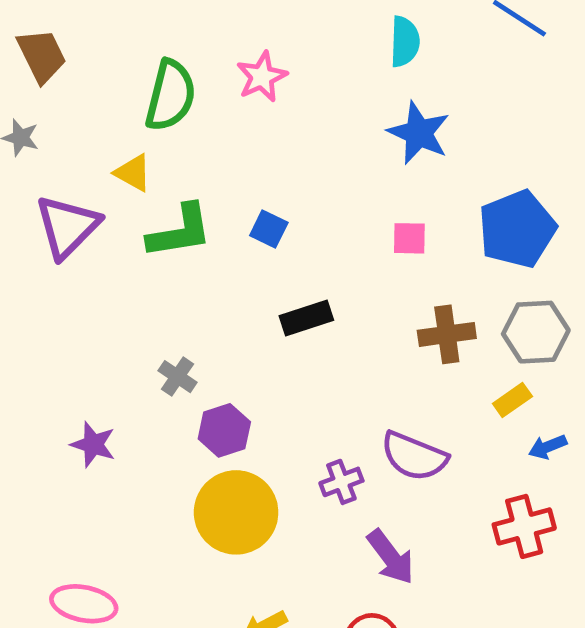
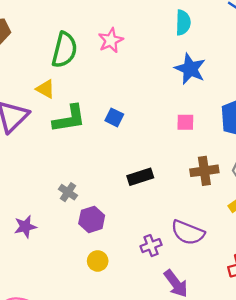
black rectangle: (306, 318) -> (140, 177), moved
purple star: (93, 444) -> (25, 227), turned -30
yellow circle: (236, 512) -> (98, 261), size x0.5

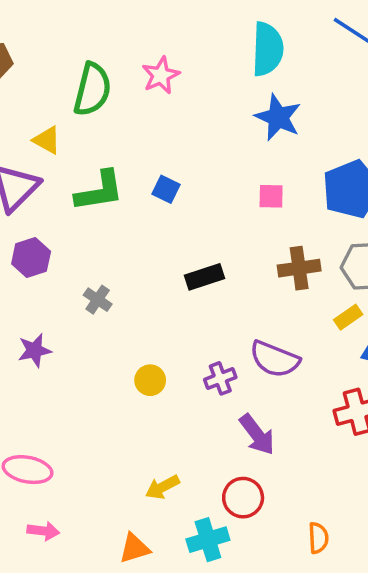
cyan semicircle: (183, 23) -> (268, 49), size x1.4
yellow triangle: (45, 89) -> (47, 140), moved
purple hexagon: (92, 219) -> (31, 258), moved
yellow circle: (98, 261) -> (150, 380), moved

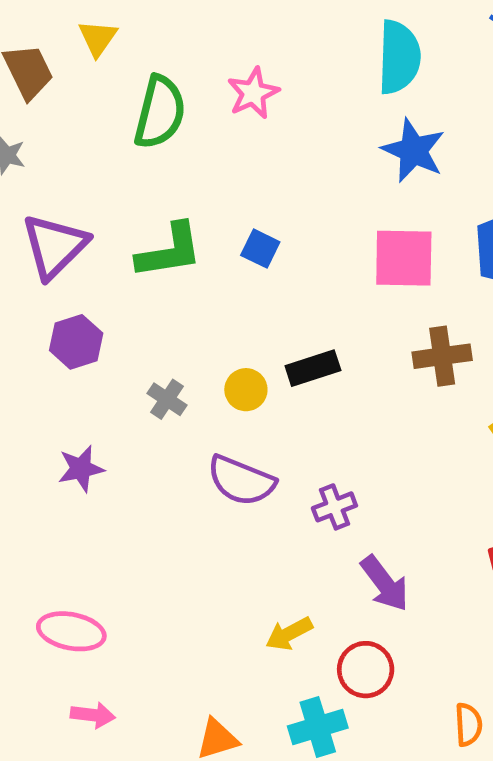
yellow triangle: (47, 140) -> (98, 38), moved, turned 36
pink square: (271, 196) -> (404, 258), size x1.8
purple semicircle: (275, 359) -> (241, 481), moved
yellow circle: (150, 380) -> (246, 390), moved
yellow arrow: (162, 487) -> (289, 634), moved

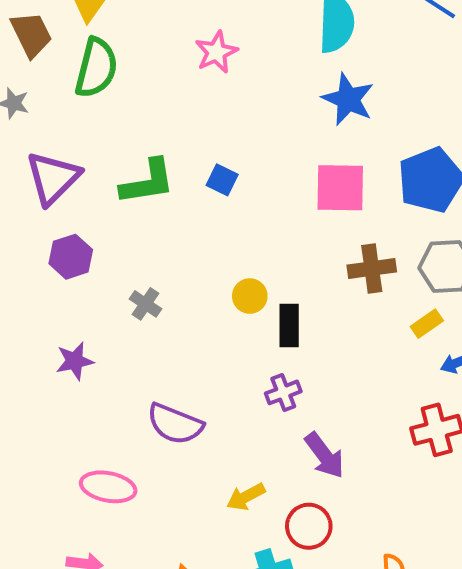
green semicircle: (160, 112) -> (96, 68), moved
black rectangle: (313, 368) -> (289, 326), moved, turned -72
yellow circle: (246, 390) -> (250, 296), moved
purple semicircle: (241, 481) -> (175, 424), moved
pink ellipse: (71, 631) -> (108, 487), moved

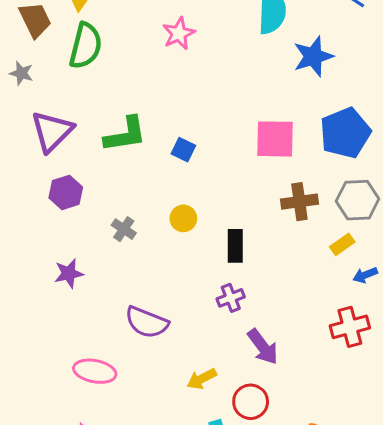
blue star: (348, 99) -> (313, 56), moved, turned 30
blue square: (222, 180) -> (183, 150), moved
yellow circle: (250, 296) -> (183, 218), moved

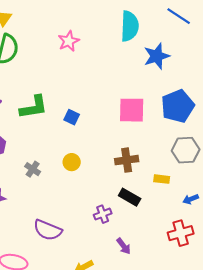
brown cross: (299, 202) -> (127, 160), moved
yellow rectangle: (342, 244) -> (162, 179), moved, turned 42
black rectangle: (235, 246) -> (130, 197), moved, turned -60
purple arrow: (263, 347) -> (124, 246), size x0.7

